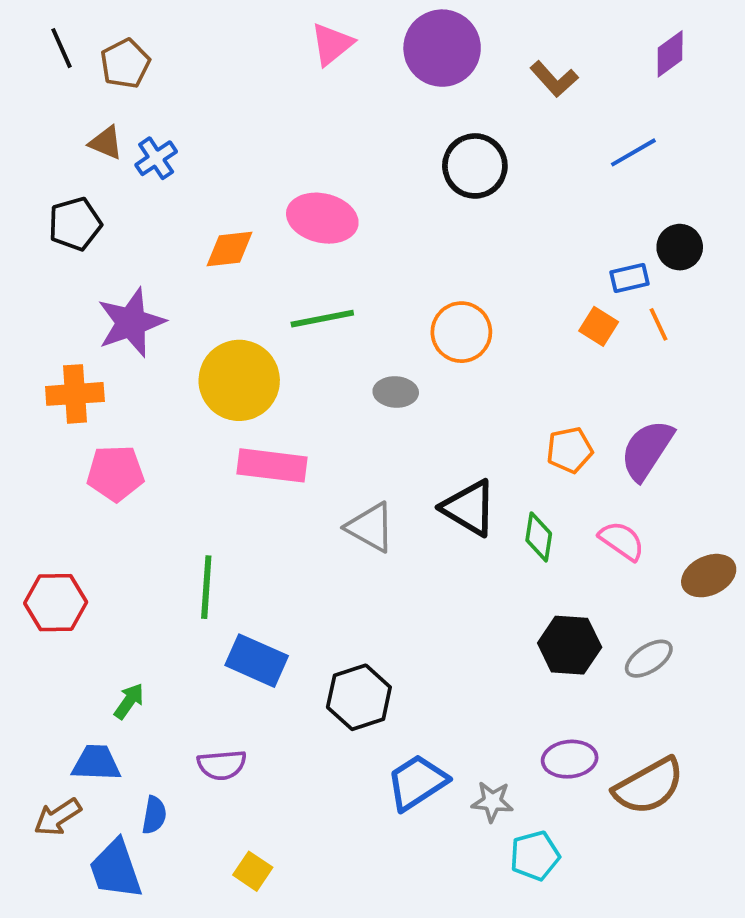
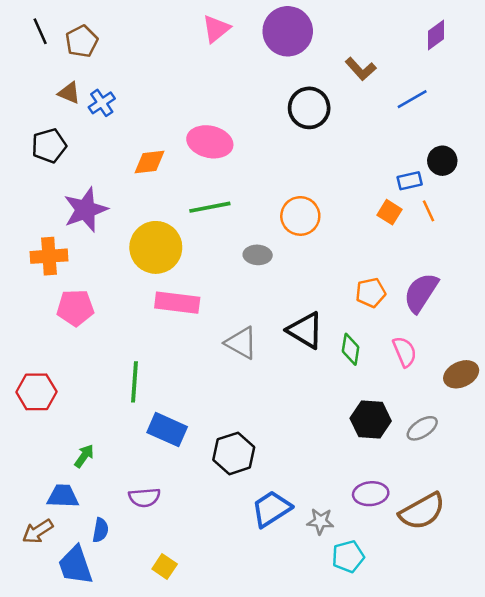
brown L-shape: (554, 79) -> (361, 69), moved
pink semicircle: (622, 541) -> (405, 352), turned 32

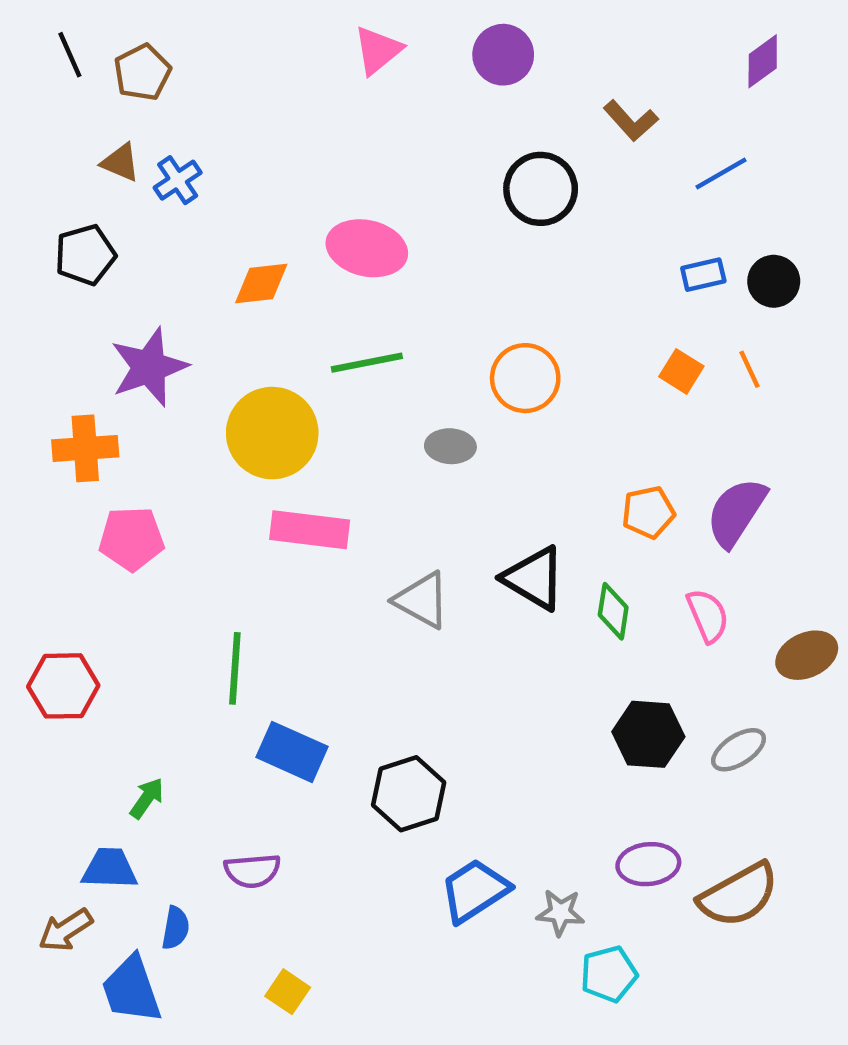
purple circle: (288, 31) -> (503, 55), size x0.7
blue rectangle: (410, 181) -> (703, 275), moved

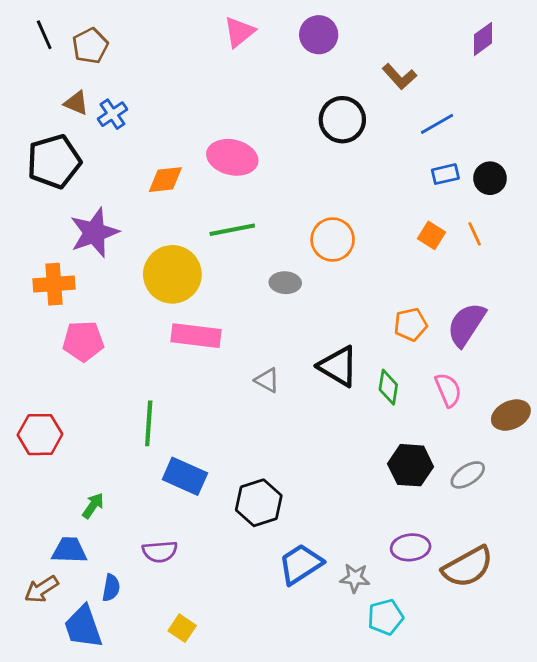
blue line: (721, 173) -> (437, 124), moved
black pentagon: (85, 255) -> (54, 161), size x1.4
gray triangle: (422, 600) -> (267, 380), size x0.7

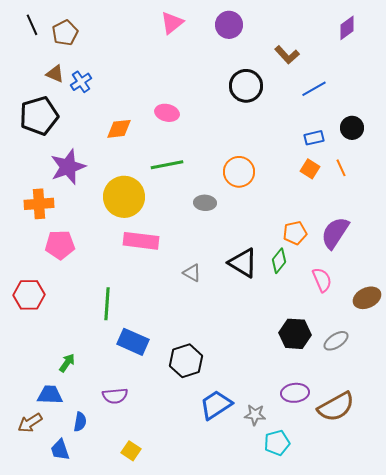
pink ellipse: (232, 157) -> (167, 113), size x0.7
blue rectangle: (445, 174) -> (314, 138), moved
green diamond: (388, 387) -> (279, 261), moved, turned 30
red hexagon: (40, 435) -> (29, 295), moved
blue trapezoid: (83, 627) -> (60, 450), size x0.7

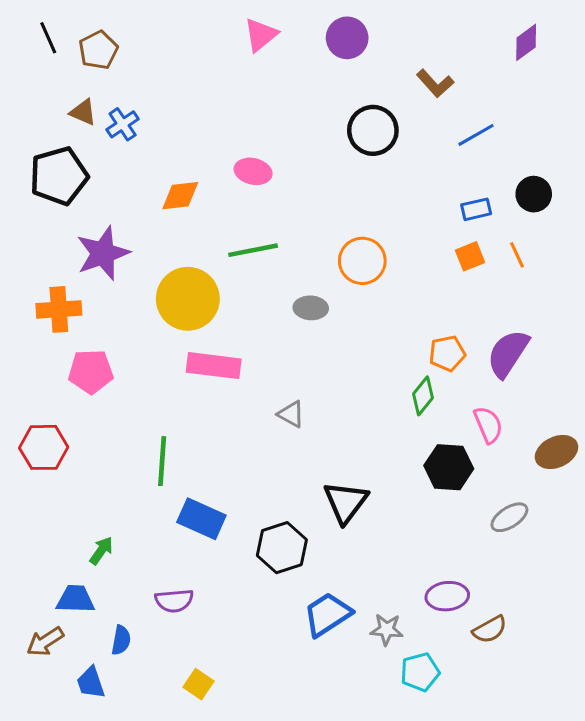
orange square: (310, 169) -> (470, 256), turned 36
black triangle: (243, 263) -> (346, 502), moved, turned 36
black hexagon: (295, 334) -> (449, 467), moved
brown semicircle: (336, 407) -> (490, 630), moved, size x0.6

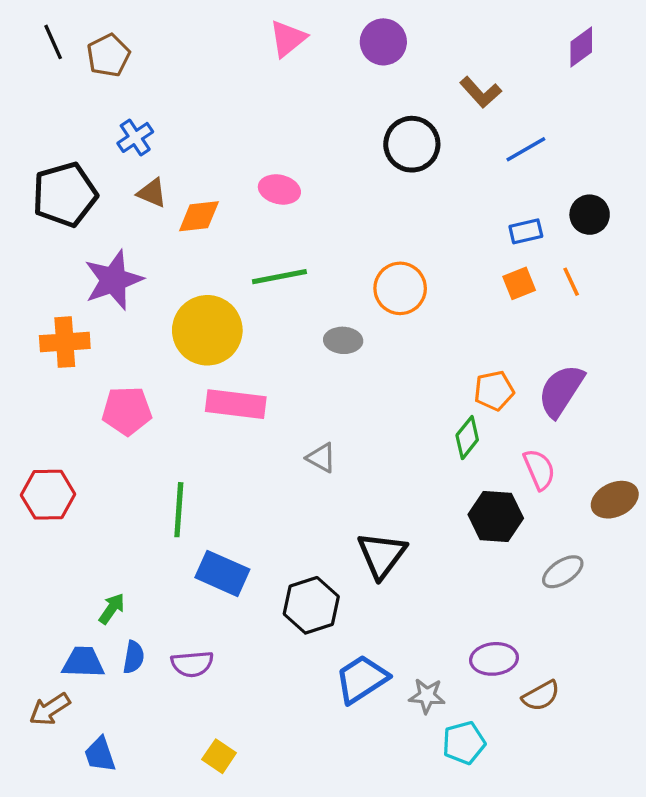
brown triangle: (83, 112) -> (152, 193), moved
pink pentagon: (91, 372) -> (127, 411), moved
blue semicircle: (121, 640) -> (134, 657), moved

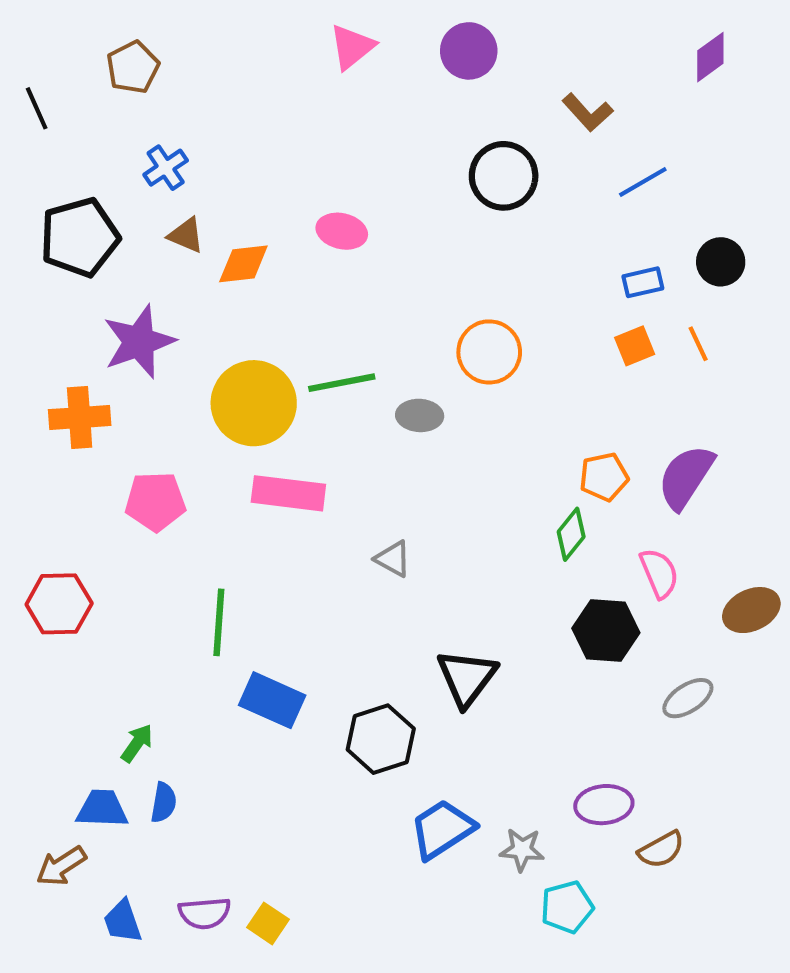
black line: (53, 42) -> (37, 108), moved
green line: (279, 277) -> (342, 383), moved
purple semicircle: (192, 664) -> (205, 913), moved

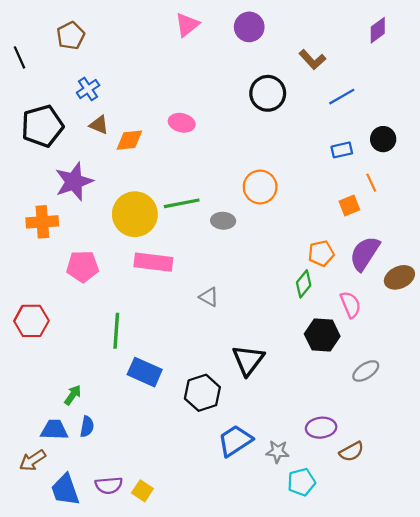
orange square: (635, 346) -> (349, 205), moved
brown ellipse: (751, 610) -> (399, 277), moved
blue trapezoid: (123, 921) -> (65, 490), size x1.4

